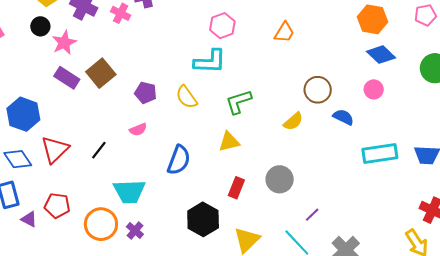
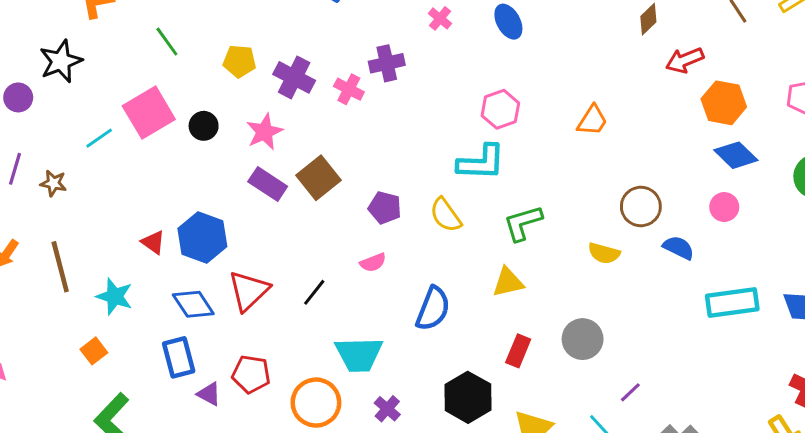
black circle: (40, 26) -> (204, 126), moved
yellow semicircle: (293, 121) -> (604, 253), turned 55
purple cross: (135, 231) -> (387, 409), moved

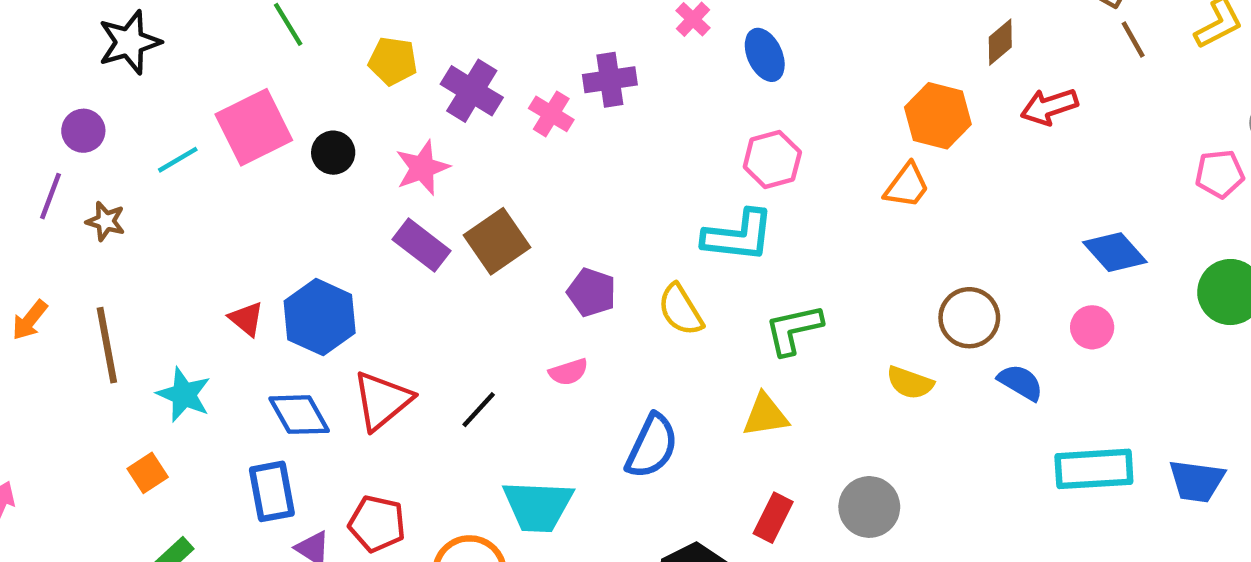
blue ellipse: (508, 22) -> (765, 55), moved
purple circle: (18, 97) -> (83, 131), moved
orange hexagon: (724, 103) -> (938, 116), moved

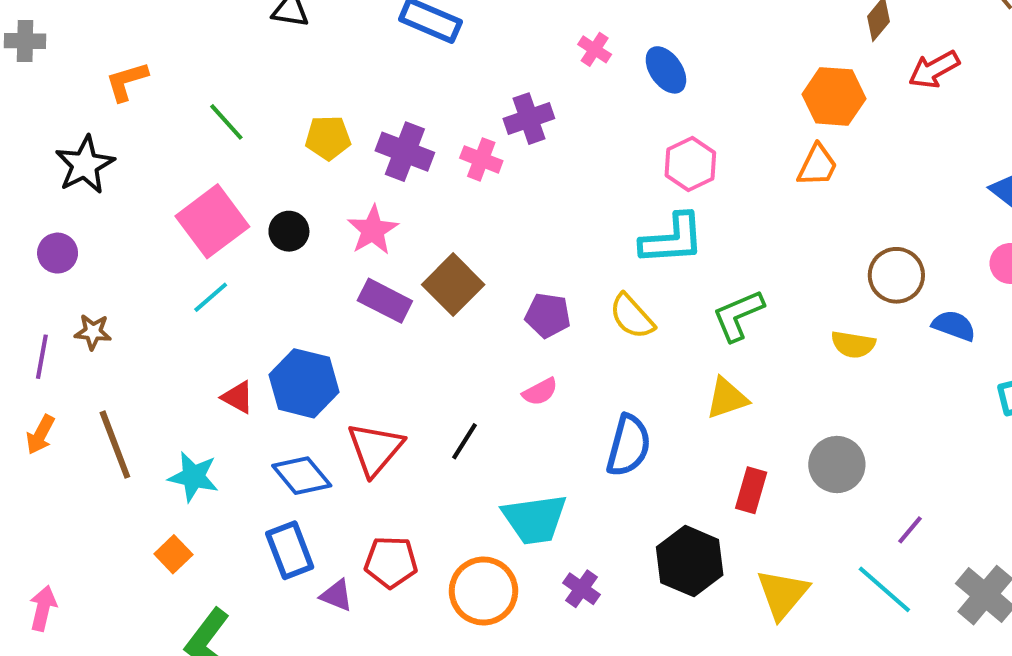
cyan line: (178, 160) -> (211, 297), moved
purple line: (50, 196) -> (42, 357), moved

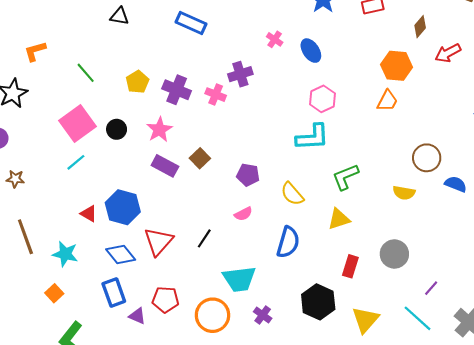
yellow pentagon: (328, 138) -> (137, 82), turned -30
brown square: (453, 285) -> (200, 158), size x0.7
yellow semicircle: (632, 316) -> (292, 194), moved

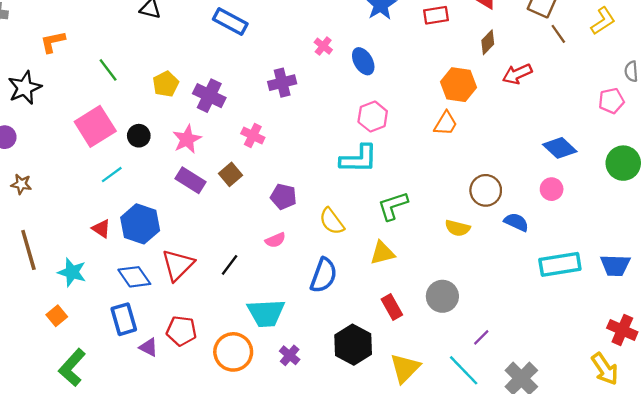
pink cross: (216, 95) -> (253, 136), moved
cyan line: (76, 162) -> (112, 175), moved
red rectangle: (350, 266) -> (392, 307), turned -50

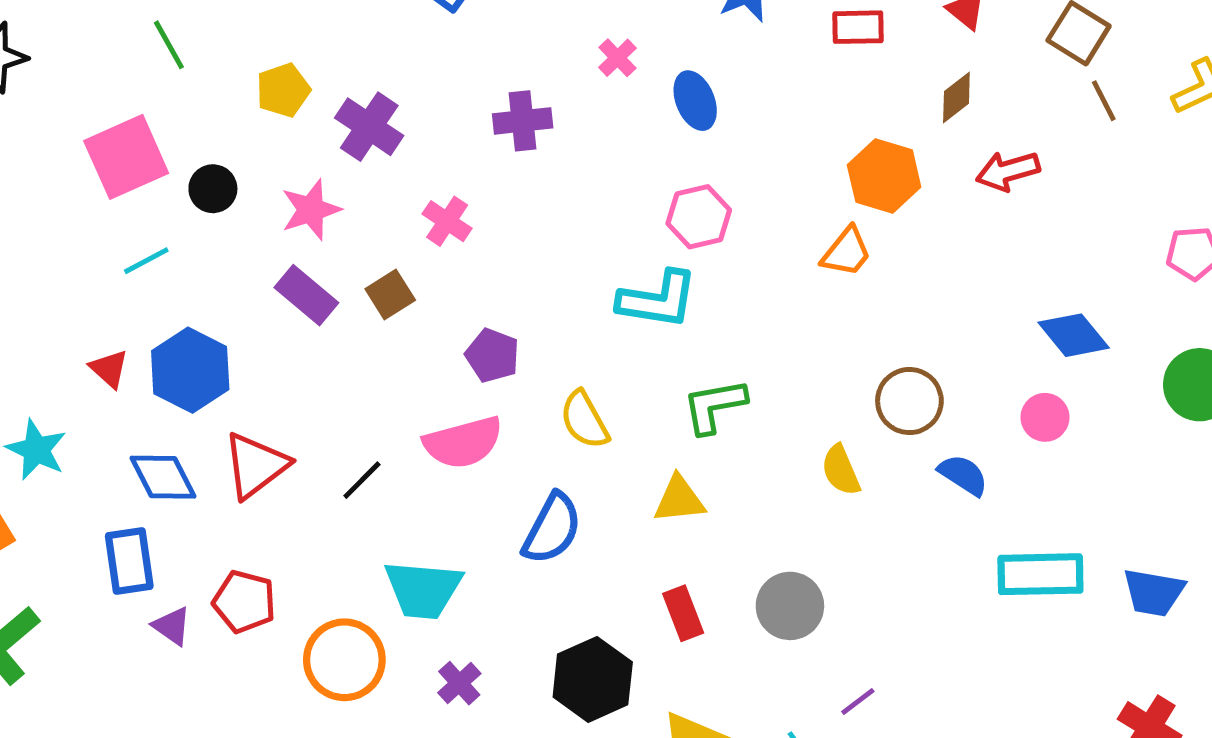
yellow semicircle: (458, 228) -> (841, 470), turned 45
pink semicircle: (275, 240) -> (463, 442), size x1.8

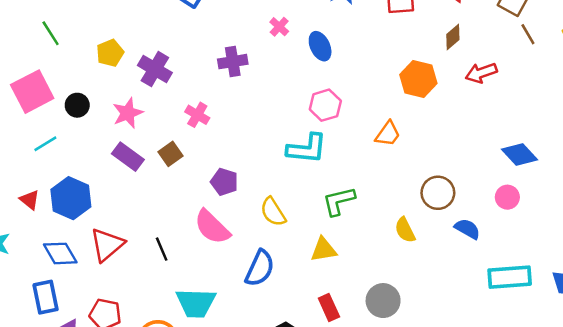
orange trapezoid: (846, 252) -> (388, 134), moved
pink semicircle: (463, 442) -> (212, 227), turned 63
black line: (362, 480) -> (162, 249), turned -65

